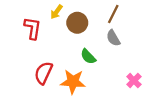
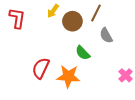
brown line: (113, 14) -> (96, 13), moved
red L-shape: (33, 28) -> (17, 18), moved

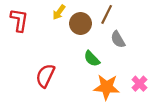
orange star: (68, 76) -> (107, 87), moved

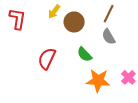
brown line: (107, 14) -> (109, 14), moved
red semicircle: (45, 76) -> (47, 59), moved

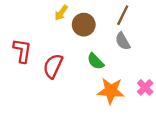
red L-shape: (18, 19) -> (22, 51), moved

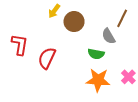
brown line: (123, 15) -> (122, 18), moved
green semicircle: (96, 61) -> (96, 54), moved, turned -35

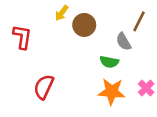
red L-shape: (20, 45) -> (22, 37), moved
red semicircle: (47, 58) -> (44, 87), moved

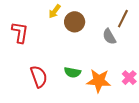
green semicircle: (109, 62) -> (72, 72), moved
red semicircle: (44, 87) -> (39, 77), turned 135

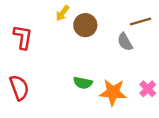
brown line: (123, 19) -> (141, 22), turned 48
red semicircle: (39, 77) -> (19, 88), moved

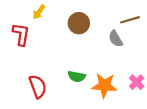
yellow arrow: (62, 13) -> (39, 12), moved
red semicircle: (19, 88) -> (38, 87), moved

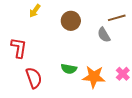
red L-shape: (21, 34) -> (19, 48), moved

